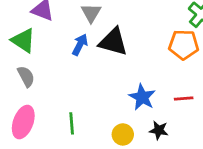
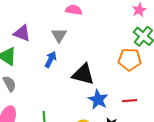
black triangle: (113, 42) -> (83, 74), moved

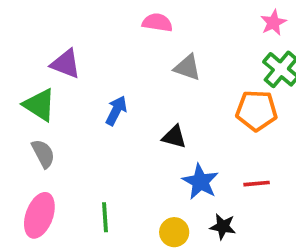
gray triangle: (59, 35) -> (187, 67), moved, turned -42
black triangle: (83, 74) -> (174, 137), size x0.6

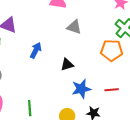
black triangle: (174, 137) -> (67, 65), turned -32
blue star: (200, 182) -> (81, 89), turned 30

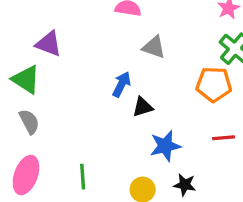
blue arrow: (36, 50) -> (122, 84), moved
red line: (112, 90) -> (224, 138), moved

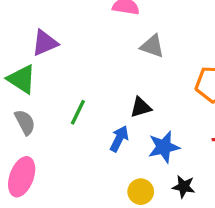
purple triangle: (49, 44) -> (45, 43), turned -44
blue arrow: (122, 84) -> (119, 139), moved
green line: (83, 177) -> (78, 112), moved, turned 30

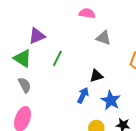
green line: (78, 112) -> (57, 58), moved
blue star: (164, 147) -> (111, 100), turned -30

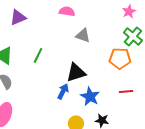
purple triangle: (37, 36) -> (18, 17), moved
black triangle: (96, 76) -> (76, 72), size x1.5

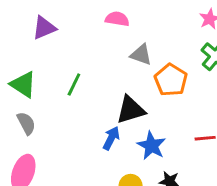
orange pentagon: (120, 58) -> (171, 80), moved, turned 30

